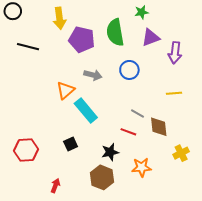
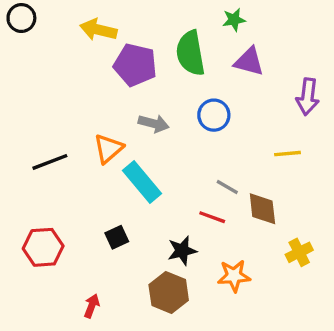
yellow arrow: (59, 18) -> (98, 30), turned 110
purple triangle: (151, 38) -> (249, 62), turned 36
black line: (28, 47) -> (50, 162), moved, turned -35
purple arrow: (175, 53) -> (308, 97), moved

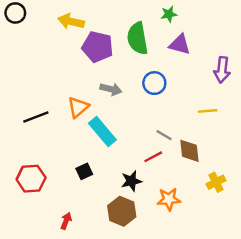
red line: (212, 217) -> (153, 157), turned -48

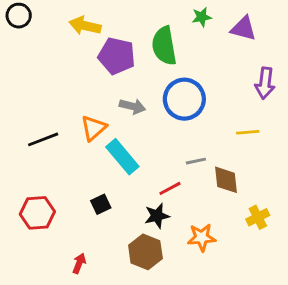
purple triangle: (180, 44) -> (243, 29), moved
blue circle: (154, 83) -> (184, 99), size x1.5
gray line: (164, 135) -> (196, 161), turned -42
red line: (153, 157) -> (170, 188), moved

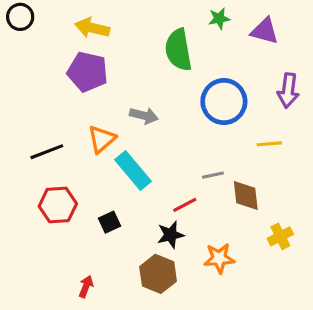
purple pentagon: (117, 56) -> (88, 72), moved
blue circle: (184, 99) -> (224, 102), moved
red hexagon: (37, 213) -> (58, 205), moved

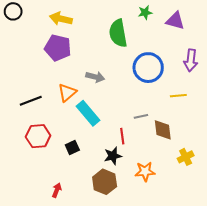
red line: (185, 205) -> (122, 136), turned -70

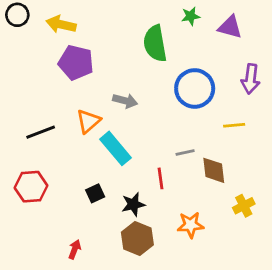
yellow arrow: (61, 19) -> (61, 24), moved
red hexagon: (38, 136) -> (31, 187), moved
black star: (113, 156) -> (133, 204), moved

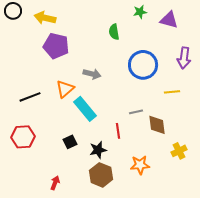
green semicircle: (155, 43) -> (114, 32), size x0.6

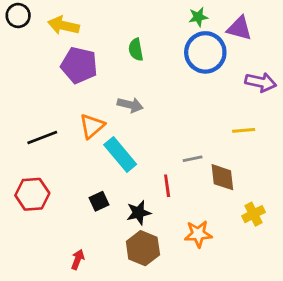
green semicircle: (114, 32) -> (136, 50), moved
purple arrow: (184, 58) -> (261, 82), turned -85
blue circle: (143, 65) -> (205, 52), moved

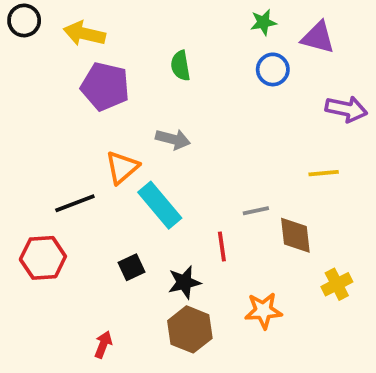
blue circle: (205, 52) -> (273, 69), size x0.6
black line: (42, 137) -> (75, 203), moved

